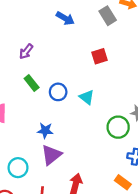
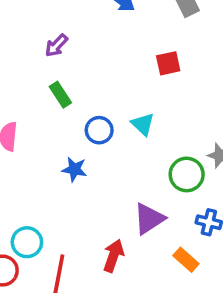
blue circle: (58, 92) -> (99, 130), moved
purple triangle: (51, 155) -> (149, 219), moved
cyan circle: (18, 168) -> (27, 242), moved

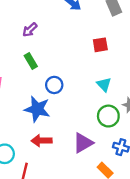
cyan triangle: (143, 124) -> (104, 84), moved
blue star: (74, 169) -> (37, 109), size x1.6
red arrow: (114, 256) -> (42, 141), moved, turned -114

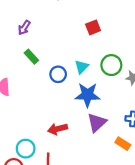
cyan triangle: (104, 84) -> (82, 67), moved, turned 40
blue star: (37, 109) -> (87, 95), moved
green circle: (108, 116) -> (111, 65), moved

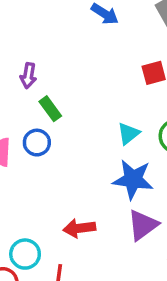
purple arrow: (24, 28) -> (28, 76), moved, turned -32
blue circle: (58, 74) -> (37, 143), moved

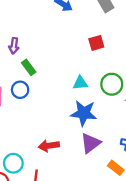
cyan triangle: (129, 134) -> (80, 83), turned 35

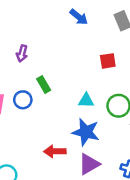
green rectangle: (29, 67) -> (44, 85), moved
red arrow: (49, 146) -> (55, 151), moved

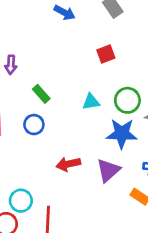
blue circle: (23, 100) -> (34, 125), moved
blue star: (86, 132) -> (122, 134), moved

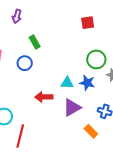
cyan triangle: (91, 102) -> (67, 83), moved
blue star: (122, 134) -> (87, 83), size x0.7

